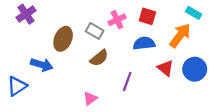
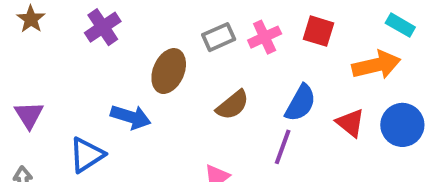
gray rectangle: (95, 31) -> (219, 37), moved, turned -54
orange arrow: (180, 35) -> (376, 65), turned 40
blue semicircle: (144, 43) -> (300, 103), moved, turned 125

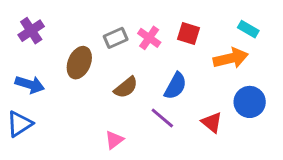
pink cross: (265, 37) -> (149, 38), turned -30
blue arrow: (131, 117) -> (30, 84), moved
red triangle: (350, 123) -> (212, 122), moved
purple line: (283, 147) -> (162, 118), turned -70

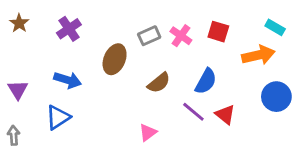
red triangle: (212, 122) -> (225, 115), moved

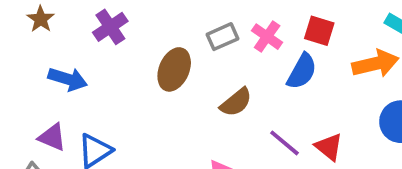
blue arrow: (68, 80) -> (68, 79), moved
blue semicircle: (206, 81) -> (302, 71), moved
purple triangle: (18, 90) -> (52, 137), moved, turned -35

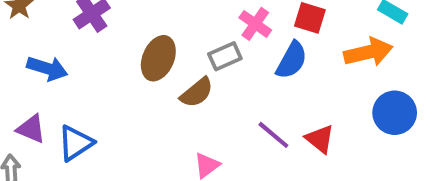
gray rectangle: (223, 37) -> (225, 56), moved
brown semicircle: (236, 102) -> (197, 93), moved

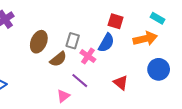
pink cross: (255, 24) -> (88, 56), moved
gray rectangle: (225, 56) -> (73, 41), turned -49
purple line: (273, 135) -> (80, 81), moved

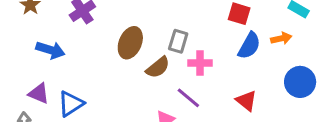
orange arrow: (145, 39) -> (281, 38), size x0.6
blue semicircle: (106, 43) -> (249, 46), moved
pink cross: (88, 56) -> (200, 63), turned -35

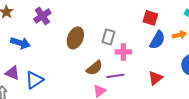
brown semicircle: (158, 67) -> (94, 68), moved
purple line: (188, 98) -> (115, 76), turned -48
red triangle: (246, 101) -> (155, 78), turned 42

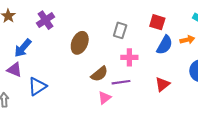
gray rectangle: (108, 37) -> (120, 30), moved
blue arrow: (20, 43) -> (23, 48), turned 114
purple triangle: (12, 73) -> (14, 70), moved

